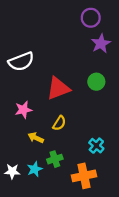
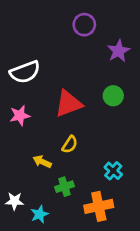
purple circle: (91, 18) -> (84, 25), moved
pink star: (23, 110) -> (20, 116), moved
cyan star: (35, 169) -> (40, 214), moved

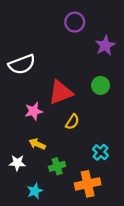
pink star: (20, 116) -> (34, 111), moved
yellow semicircle: (70, 144) -> (72, 122), moved
white star: (14, 201) -> (17, 163), moved

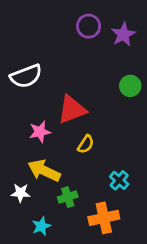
purple star: (105, 46) -> (123, 34), moved
green circle: (101, 85) -> (130, 86), moved
yellow arrow: (37, 144) -> (44, 171), size x1.6

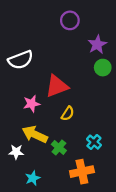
purple star: (123, 34) -> (97, 45), moved
green cross: (68, 197) -> (59, 147), moved, turned -32

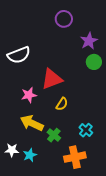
white star: (16, 152) -> (12, 150), moved
cyan star: (33, 178) -> (30, 155), moved

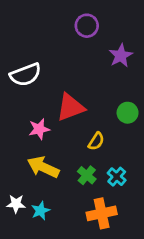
green circle: (94, 62) -> (128, 113), moved
yellow semicircle: (62, 104) -> (96, 141), moved
green cross: (54, 135) -> (87, 175), moved

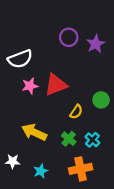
purple circle: (87, 26) -> (69, 37), moved
green circle: (128, 113) -> (101, 100), moved
pink star: (39, 129) -> (30, 86), moved
cyan star: (41, 211) -> (41, 171), moved

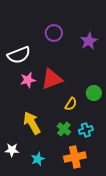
purple circle: (69, 37) -> (54, 33), moved
yellow arrow: (34, 132) -> (32, 123), turned 35
cyan cross: (92, 140) -> (86, 130), turned 32

